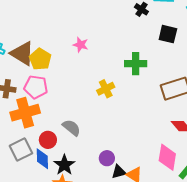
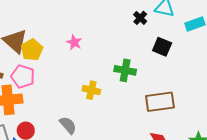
yellow cross: (106, 89) -> (91, 90), turned 30
gray semicircle: (72, 128) -> (68, 125), moved

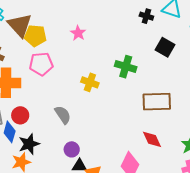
black cross: (140, 18) -> (146, 16), turned -32
yellow pentagon: (32, 50) -> (35, 36), turned 30
pink pentagon: (23, 76) -> (41, 64), moved, turned -30

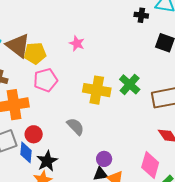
green cross: (126, 67) -> (130, 84), moved, turned 35
yellow cross: (90, 82) -> (97, 90), size x1.5
purple circle: (72, 149) -> (104, 159), moved

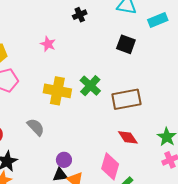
black cross: (141, 15) -> (80, 15), moved, turned -32
pink star: (77, 43) -> (48, 44), moved

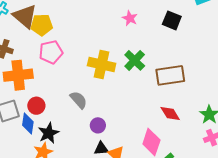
pink star: (48, 44) -> (130, 18), moved
purple circle: (64, 160) -> (98, 125), moved

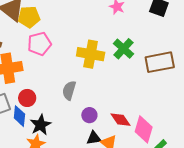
gray semicircle: (79, 100) -> (69, 90), turned -120
red diamond: (170, 113) -> (121, 120), moved

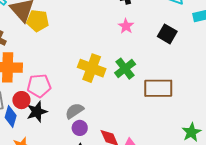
pink pentagon: (39, 44) -> (39, 86), moved
gray semicircle: (69, 90) -> (74, 111), moved, turned 30
black star: (41, 125) -> (37, 112), moved

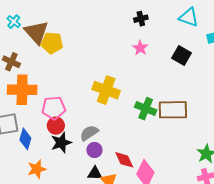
green cross: (125, 69) -> (146, 109), moved, turned -30
red circle: (21, 100) -> (56, 126), moved
black star: (37, 112) -> (61, 143), moved

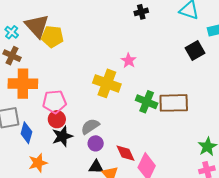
cyan cross: (14, 22) -> (12, 32), moved
pink star: (140, 48) -> (129, 61), moved
black square: (182, 56) -> (195, 51), moved, turned 30

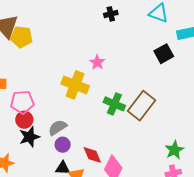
brown rectangle: (174, 103) -> (141, 106), turned -52

